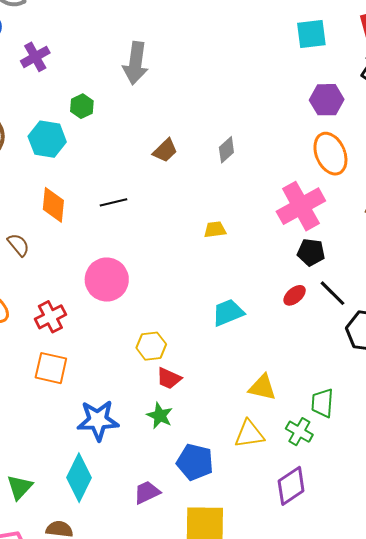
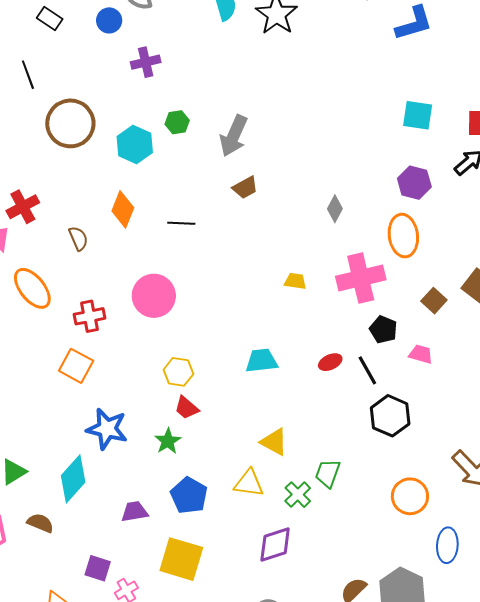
gray arrow: (136, 63) -> (234, 136), moved
gray diamond: (226, 150) -> (335, 209), moved, turned -36
yellow trapezoid: (215, 230) -> (295, 281), moved
black pentagon: (311, 252) -> (383, 330), moved

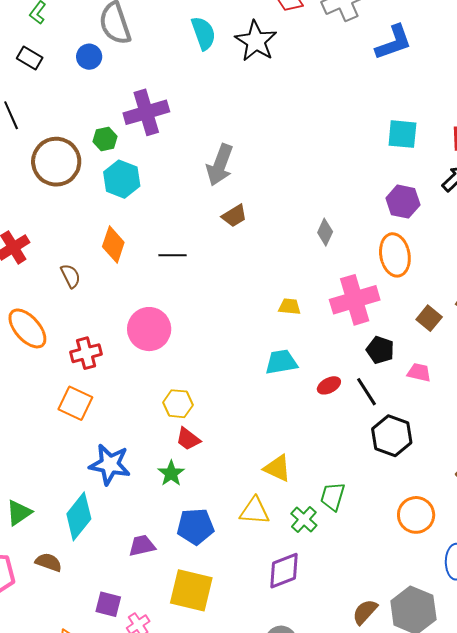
purple cross: (146, 62) -> (146, 112), moved, size x1.5
green hexagon: (177, 122) -> (105, 139), moved
cyan trapezoid: (262, 361) -> (281, 362), moved
blue pentagon: (189, 495) -> (195, 526), turned -30

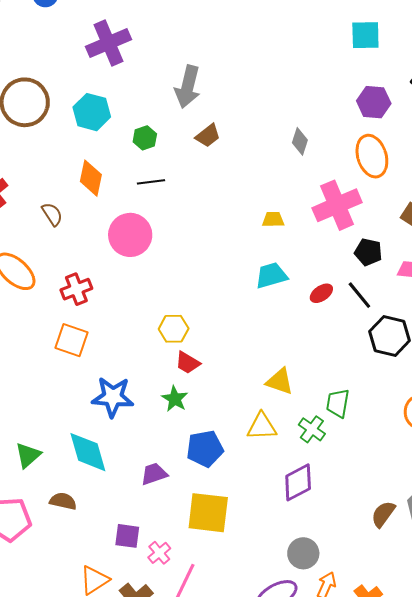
green hexagon: (105, 139) -> (145, 138), moved
pink circle: (149, 329) -> (130, 235), moved
cyan diamond: (79, 516) -> (88, 452), turned -48

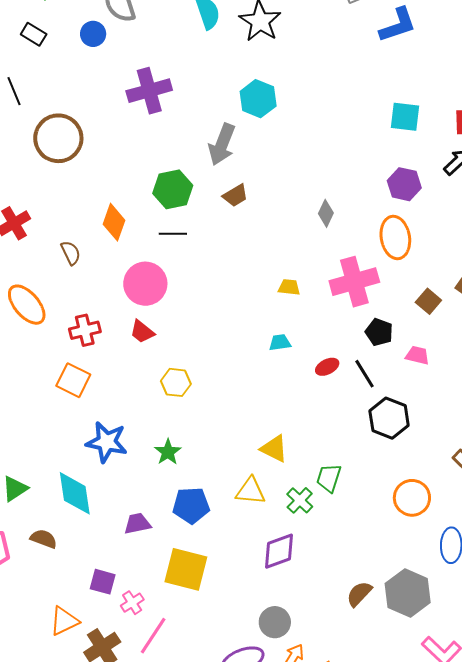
cyan hexagon: (92, 112) -> (258, 99), moved
green hexagon: (145, 138) -> (173, 189), size x1.6
cyan trapezoid: (271, 275) -> (280, 343), size x0.7
red trapezoid: (188, 363) -> (142, 332), moved

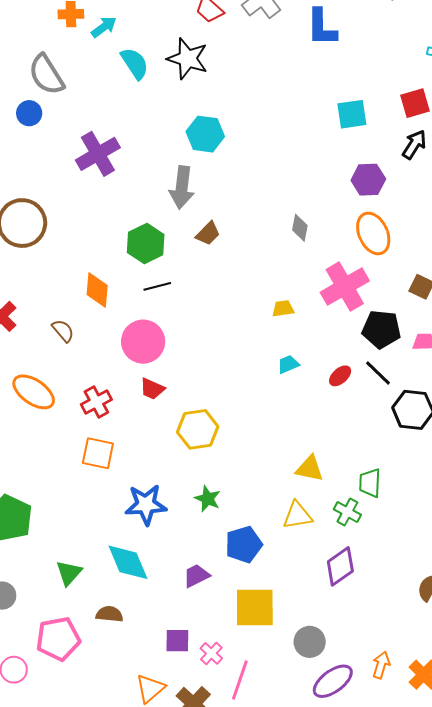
blue L-shape: (398, 25) -> (322, 27), turned 123
black pentagon: (379, 332) -> (381, 329), size x1.4
yellow hexagon: (176, 382) -> (198, 429), size x1.4
gray circle: (275, 622) -> (310, 642), moved

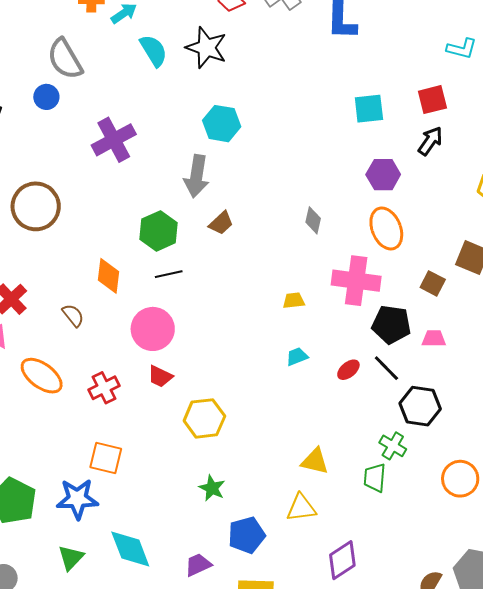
pink cross: (345, 287) -> (356, 281), turned 36
orange square: (98, 453) -> (106, 458), moved
blue star: (146, 505) -> (77, 499), moved
green cross: (347, 512) -> (393, 446), moved

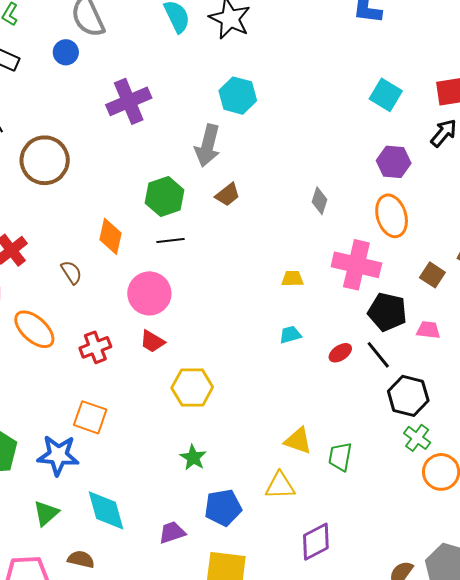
cyan square: (369, 109) -> (386, 95), turned 32
green cross: (393, 446) -> (417, 438), moved
green trapezoid: (375, 478) -> (340, 457), moved

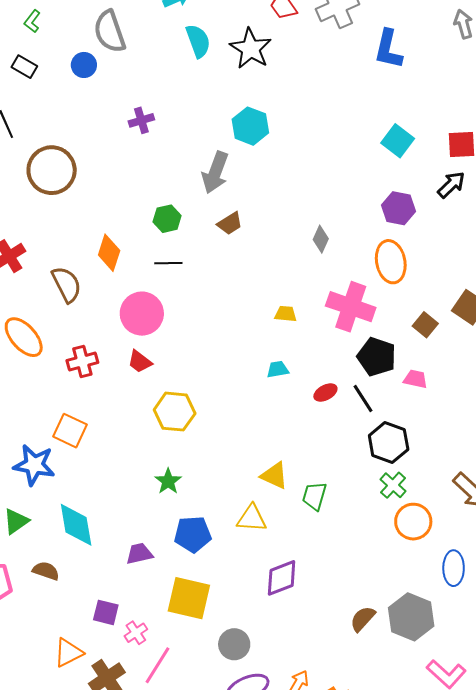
purple cross: (129, 101) -> (141, 120), size x0.6
green hexagon: (165, 196) -> (167, 219), size x0.7
brown semicircle: (71, 272) -> (67, 284), size x1.5

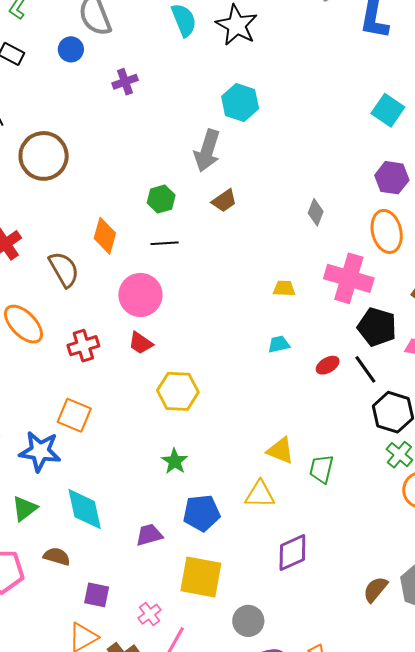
purple cross: (141, 120) -> (125, 82), moved
purple square: (106, 612) -> (97, 595), moved

